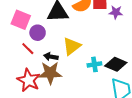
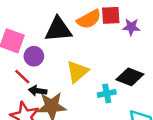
black arrow: (51, 57) -> (38, 91), moved
black diamond: (116, 64) -> (130, 77), moved

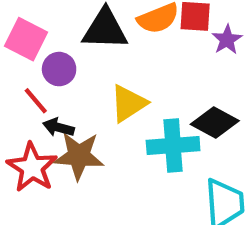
purple star: (131, 27) -> (227, 40), turned 30
cyan cross: (107, 93) -> (173, 146), size x1.6

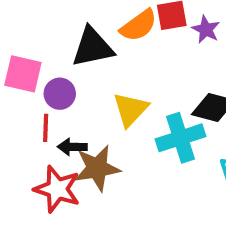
red line: (36, 101) -> (46, 128), turned 56

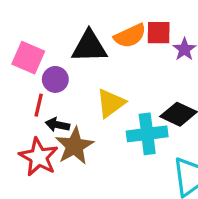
brown star: (97, 168) -> (74, 146), turned -30

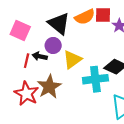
black triangle: (89, 46) -> (59, 24), turned 40
purple circle: (55, 79) -> (53, 46), moved
black arrow: (57, 125) -> (40, 56), moved

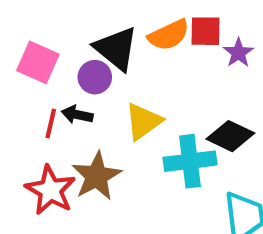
purple circle: (53, 46) -> (95, 77), moved

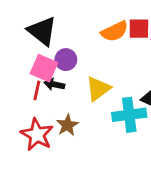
black triangle: (116, 49) -> (42, 31), moved
pink square: (38, 62) -> (44, 68), moved
brown star: (96, 176) -> (67, 125), size x0.7

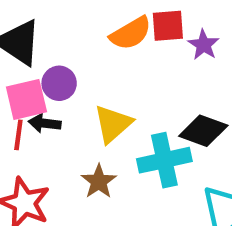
pink square: (44, 68) -> (26, 99), turned -32
brown star: (67, 125) -> (99, 181), moved

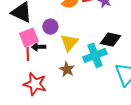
purple circle: (59, 83) -> (50, 27), moved

